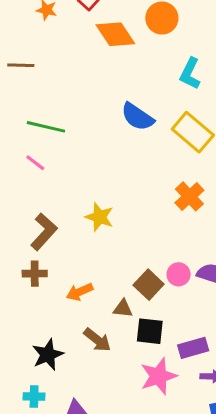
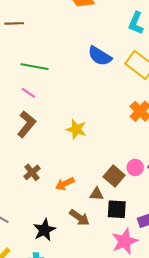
brown L-shape: (44, 232) -> (26, 124), moved
brown cross: (35, 274) -> (32, 172), turned -35

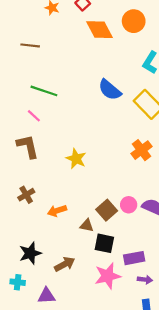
brown L-shape: (26, 124) -> (28, 146), turned -60
brown arrow: (79, 218) -> (65, 264), moved, turned -72

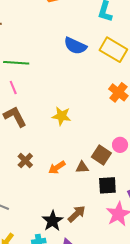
pink line: (34, 116) -> (13, 88), turned 40
brown triangle: (87, 225) -> (82, 167), moved
black star: (30, 253) -> (53, 221), moved

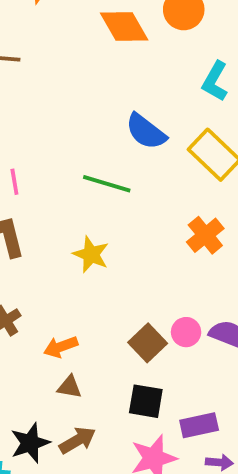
green line: (16, 63) -> (107, 184), moved
brown triangle: (82, 167) -> (69, 387), moved

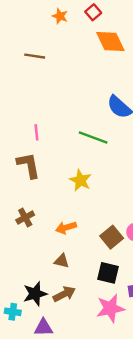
orange arrow: (61, 347) -> (66, 228), moved

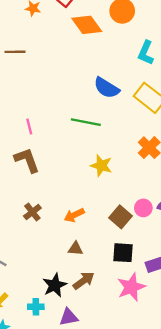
yellow star: (80, 180) -> (101, 166), moved

